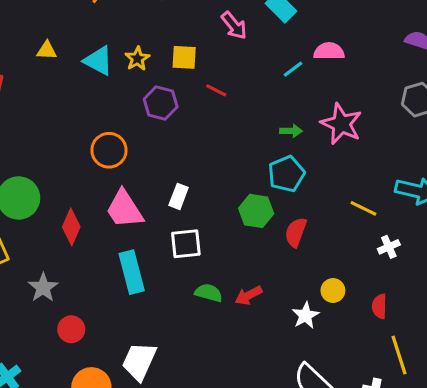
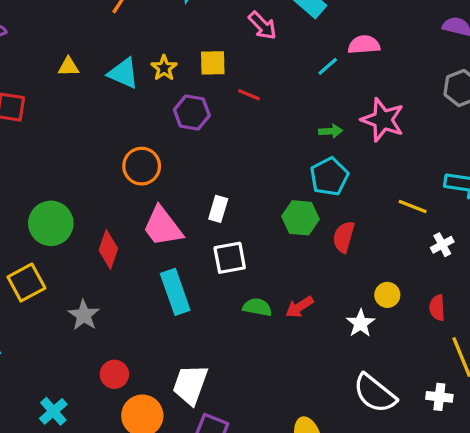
red circle: (71, 329) -> (114, 374), moved

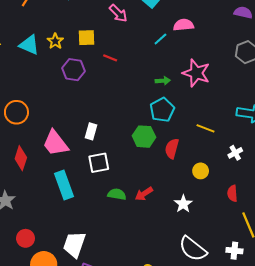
orange circle: (142, 166) -> (16, 112), moved
yellow line: (413, 207) -> (206, 128), moved
yellow circle: (387, 295) -> (201, 171), moved

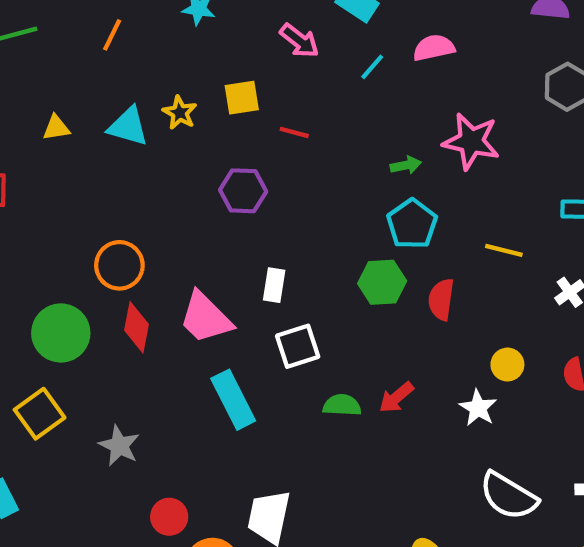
cyan line: (160, 39) -> (372, 67), moved
purple hexagon: (73, 70) -> (243, 191), moved
red diamond: (21, 158) -> (137, 327), moved
yellow circle: (201, 171) -> (507, 365), moved

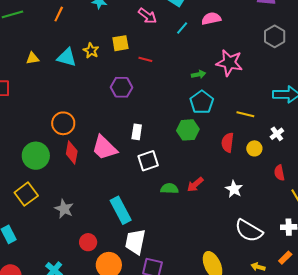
red semicircle: (441, 299) -> (228, 143), moved
yellow circle: (507, 365) -> (254, 148), moved
cyan rectangle: (233, 400) -> (121, 210), moved

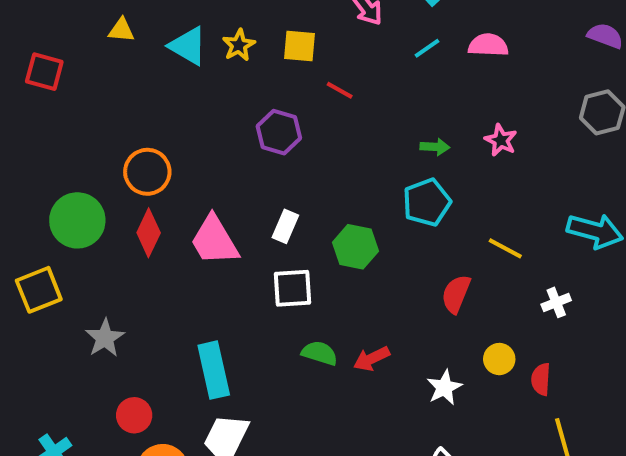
pink star: (229, 63) -> (501, 140), size x0.6
green hexagon: (188, 130) -> (355, 247), moved
yellow circle: (254, 148) -> (499, 359), moved

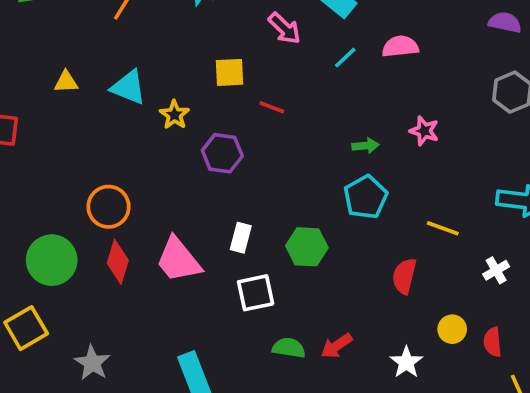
yellow star: (239, 45) -> (174, 115), moved

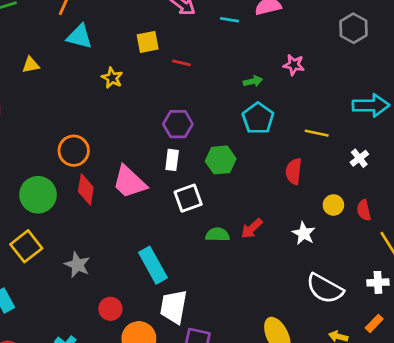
cyan line: (345, 58) -> (230, 20), turned 60
cyan triangle: (129, 87) -> (79, 37), moved
purple hexagon: (222, 153) -> (178, 124), moved

